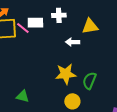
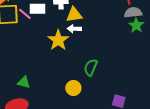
yellow triangle: (90, 26) -> (74, 15), moved
yellow star: (66, 74) -> (58, 40), moved, turned -30

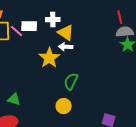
yellow triangle: (74, 15) -> (66, 33), turned 42
green semicircle: (91, 67) -> (71, 81), moved

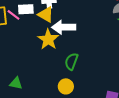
yellow triangle: (66, 33) -> (46, 15), moved
white arrow: (66, 47) -> (64, 27), size x1.6

